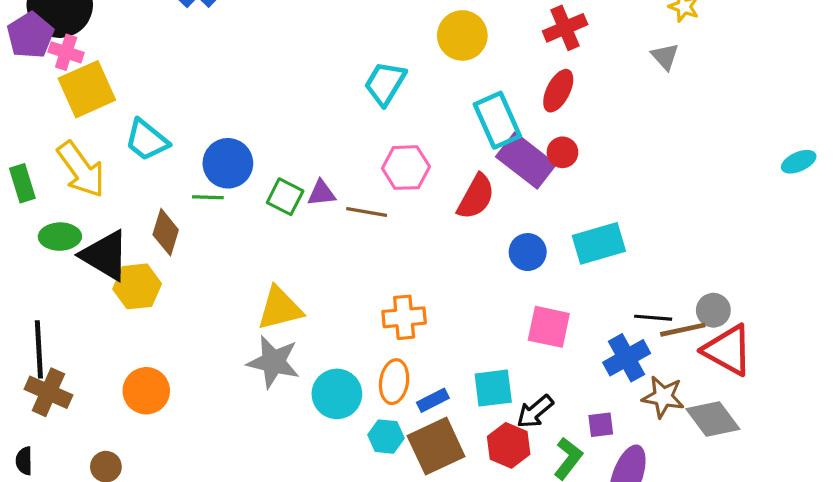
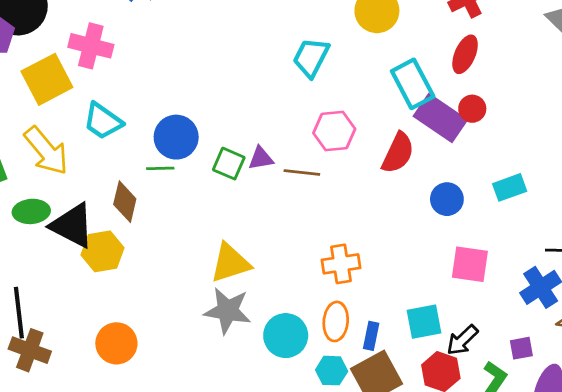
pink cross: (66, 52) -> (91, 46), moved, size x1.4
cyan rectangle: (599, 243) -> (510, 187), size x0.7
blue rectangle: (433, 400) -> (371, 336), turned -48

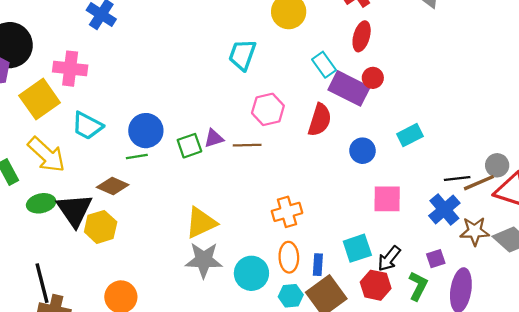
cyan rectangle: (413, 84) -> (324, 65), size x0.7
green square: (229, 164) -> (189, 146), turned -35
brown diamond: (125, 202) -> (113, 186), turned -72
black triangle: (72, 226) -> (74, 210), turned 36

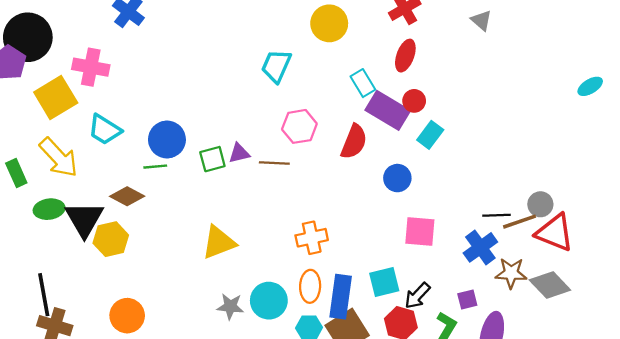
cyan rectangle: (410, 135) -> (430, 135), moved, turned -30
gray star: (204, 260) -> (230, 306), moved, size x0.7
blue rectangle: (318, 265) -> (341, 297), size x1.8

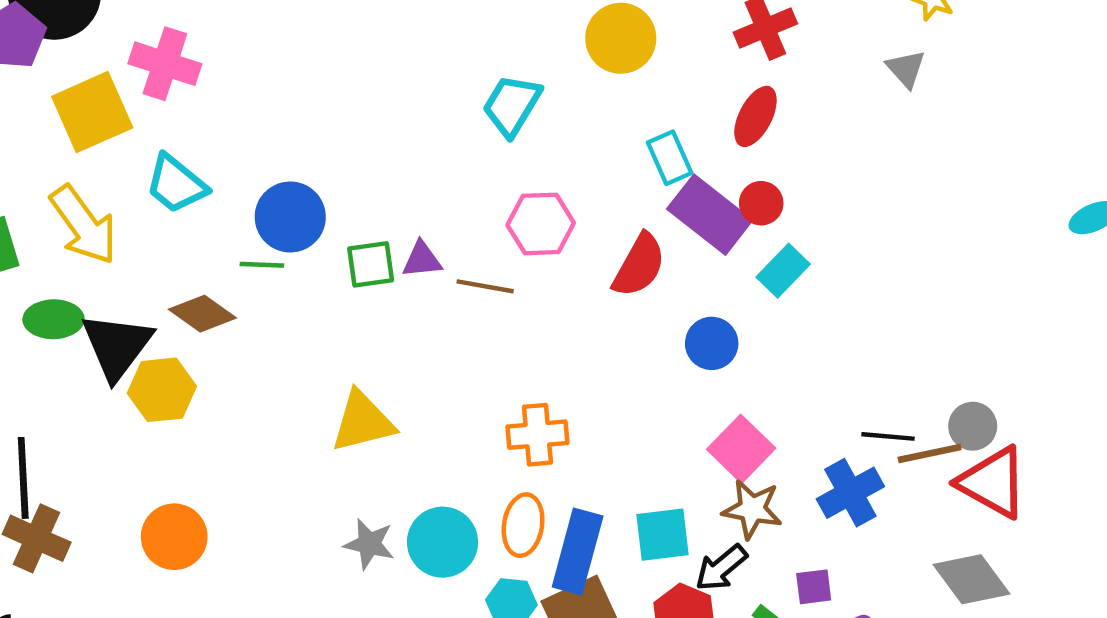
pink square: (420, 232) -> (741, 449), turned 32
brown star: (511, 273) -> (752, 509), moved

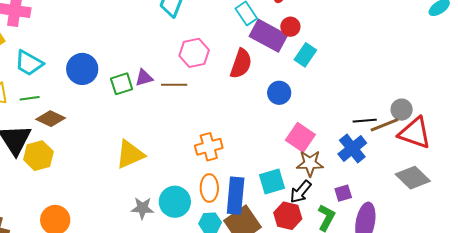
green line: (262, 265) -> (30, 98), moved

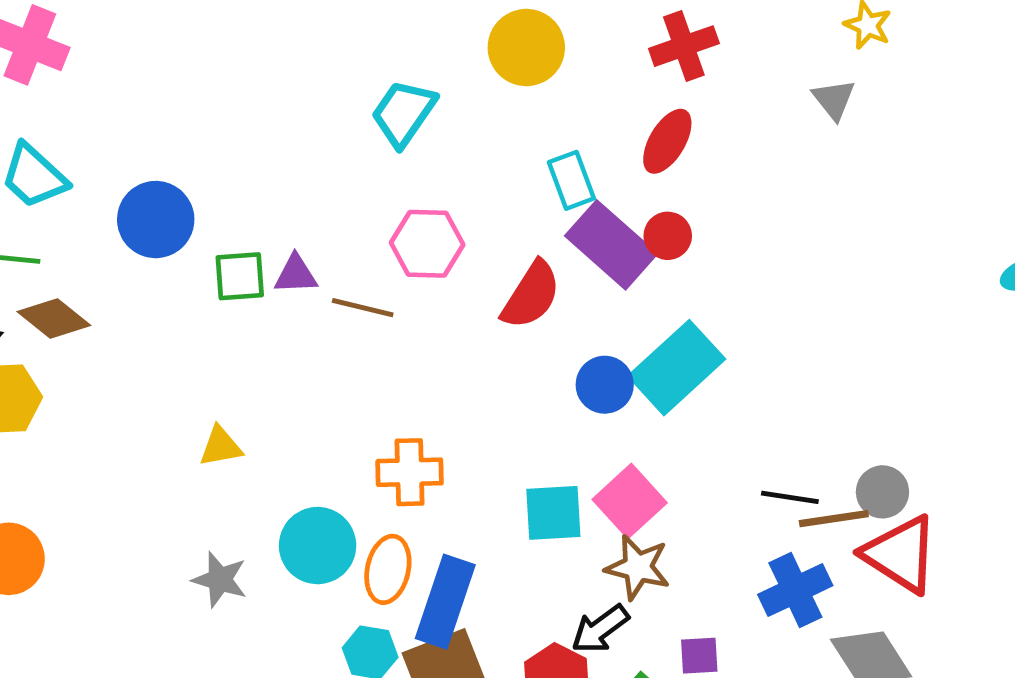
cyan rectangle: (305, 55) -> (677, 368), moved, size x1.6
blue cross: (352, 148) -> (795, 590), moved
yellow triangle: (130, 154) -> (221, 446), size x0.6
cyan square: (272, 182) -> (553, 513), moved
cyan circle: (175, 202) -> (318, 546), moved

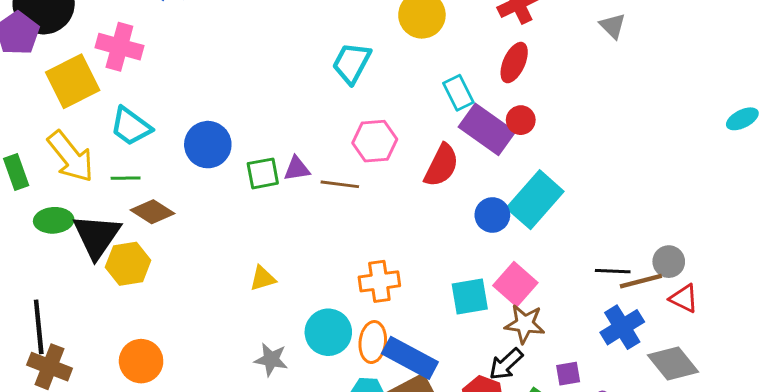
red triangle: (901, 554) -> (684, 298), size x0.6
blue rectangle: (445, 602) -> (410, 358), turned -74

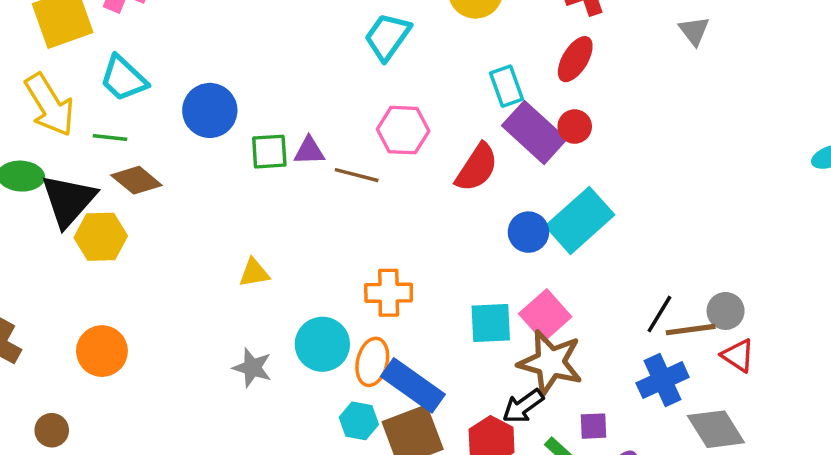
black line: (613, 271) -> (659, 314), turned -68
brown star: (525, 324) -> (550, 362), size x1.4

